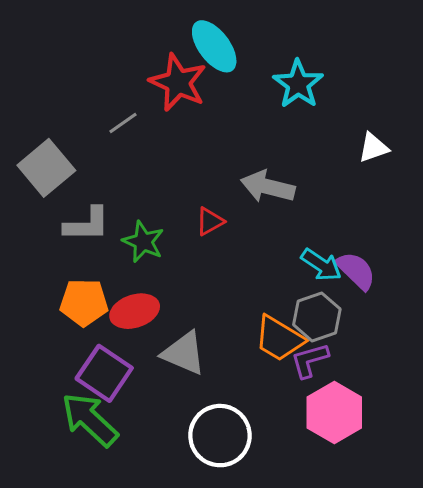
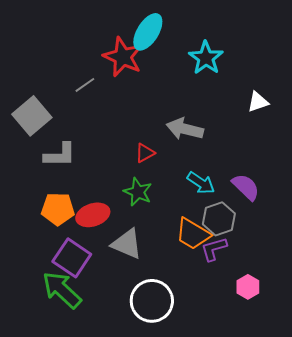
cyan ellipse: (214, 46) -> (148, 32), turned 69
green star: (143, 242) -> (138, 192), moved
cyan arrow: (321, 265) -> (201, 183), moved
pink hexagon: (334, 412) -> (248, 287), moved, size x0.6

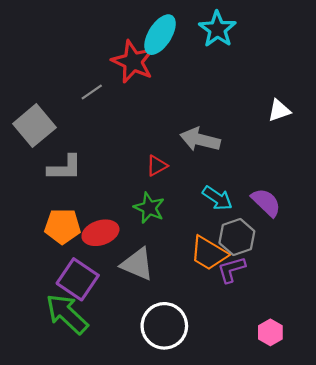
cyan star: (206, 58) -> (217, 29), moved
pink hexagon: (248, 287) -> (270, 332), moved

